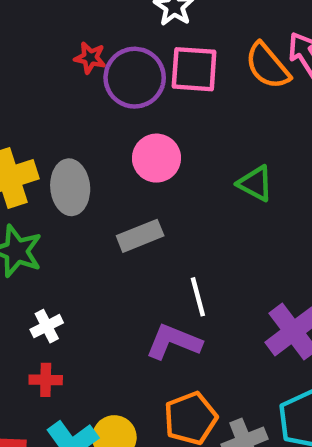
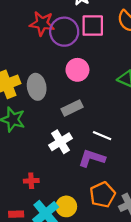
red star: (90, 58) -> (42, 23), size x1.6
white line: (198, 297) -> (102, 136), turned -48
white cross: (47, 326) -> (60, 142), moved, size x1.5

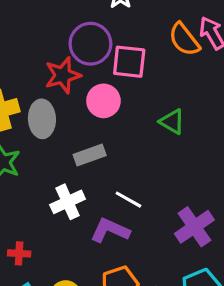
red star: (42, 23) -> (63, 75), moved, turned -30
pink square: (93, 26) -> (129, 62), moved

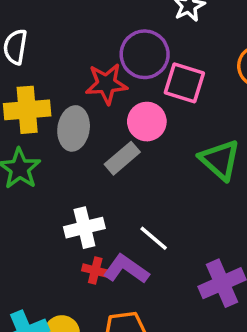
green triangle: (172, 122) -> (220, 160), size x1.4
gray rectangle: (90, 155) -> (122, 158), moved, turned -32
red cross: (19, 253) -> (95, 271), moved

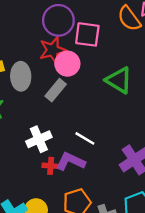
red star: (106, 84) -> (53, 50), moved

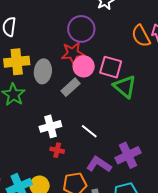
pink square: (87, 34) -> (111, 67), moved
purple L-shape: (70, 161) -> (99, 164), moved

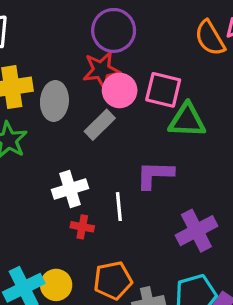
green triangle: (125, 87) -> (187, 120), turned -35
white line: (89, 131) -> (119, 207), moved, turned 48
purple L-shape: (99, 164) -> (155, 175), moved, turned -30

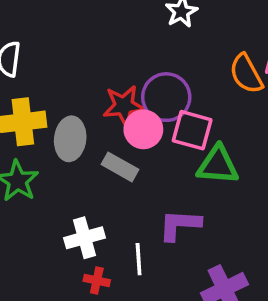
purple circle: (114, 30) -> (166, 97), moved
gray rectangle: (100, 125) -> (120, 167), turned 72

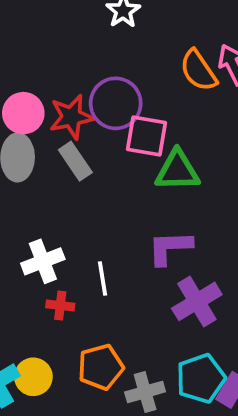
pink circle: (143, 129) -> (23, 113), moved
gray rectangle: (120, 167) -> (75, 161), moved, turned 32
purple L-shape: (180, 225) -> (170, 248), moved

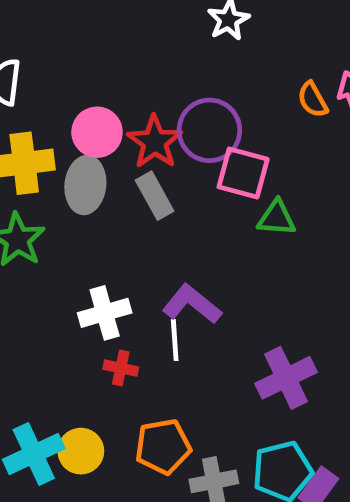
orange semicircle: (198, 70) -> (313, 100), size x0.7
red star: (71, 117) -> (155, 142), turned -30
green triangle: (177, 171) -> (277, 218), size x0.7
purple L-shape: (170, 248) -> (192, 304), moved, turned 36

